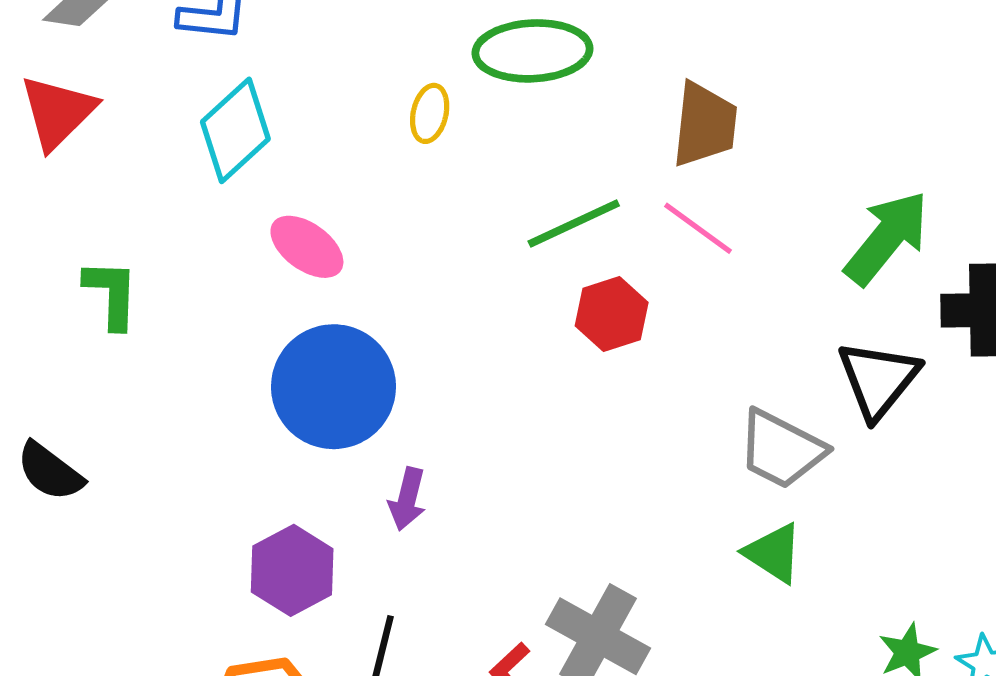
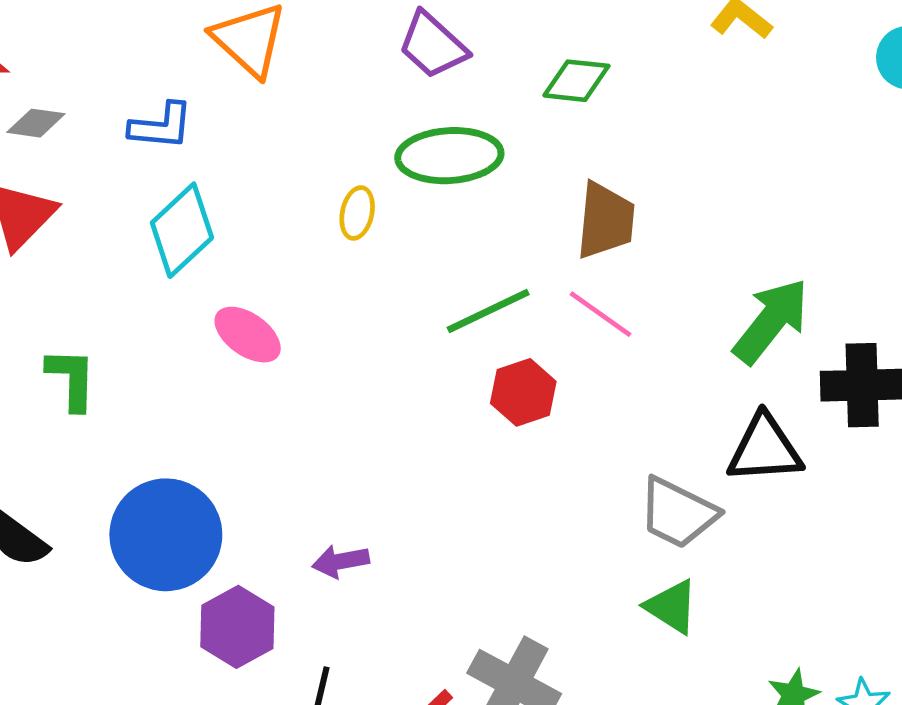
black triangle: (878, 379) -> (765, 449), turned 48
blue circle: (334, 387) -> (166, 535), moved
purple arrow: (407, 499) -> (341, 561), turned 66

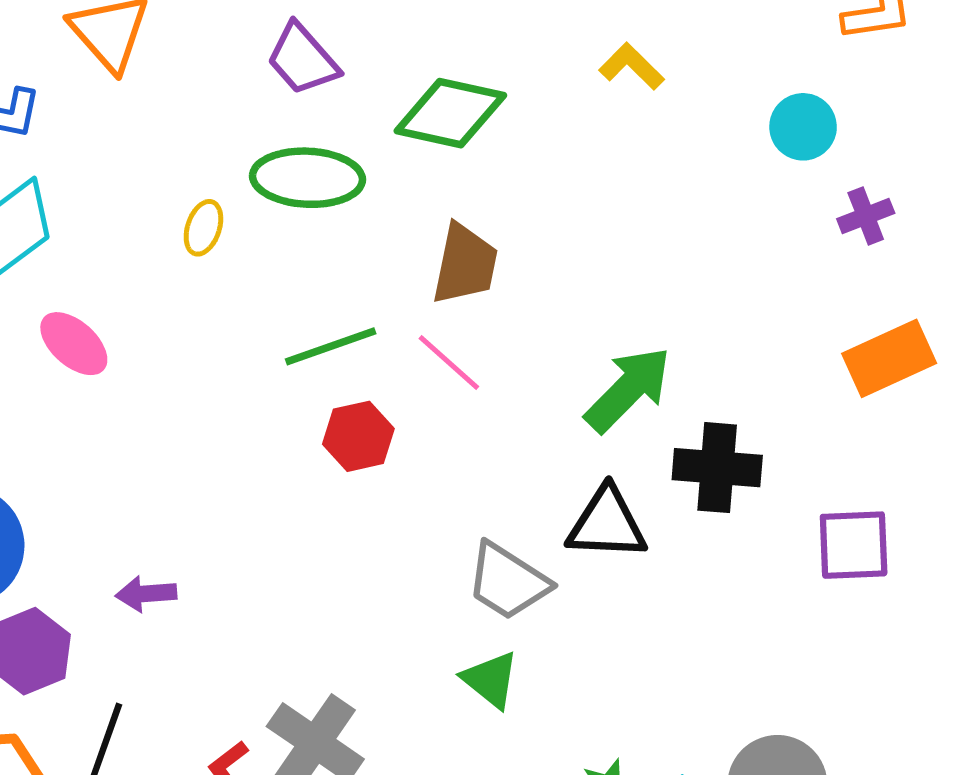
green diamond: (576, 81) -> (450, 113), size x1.5

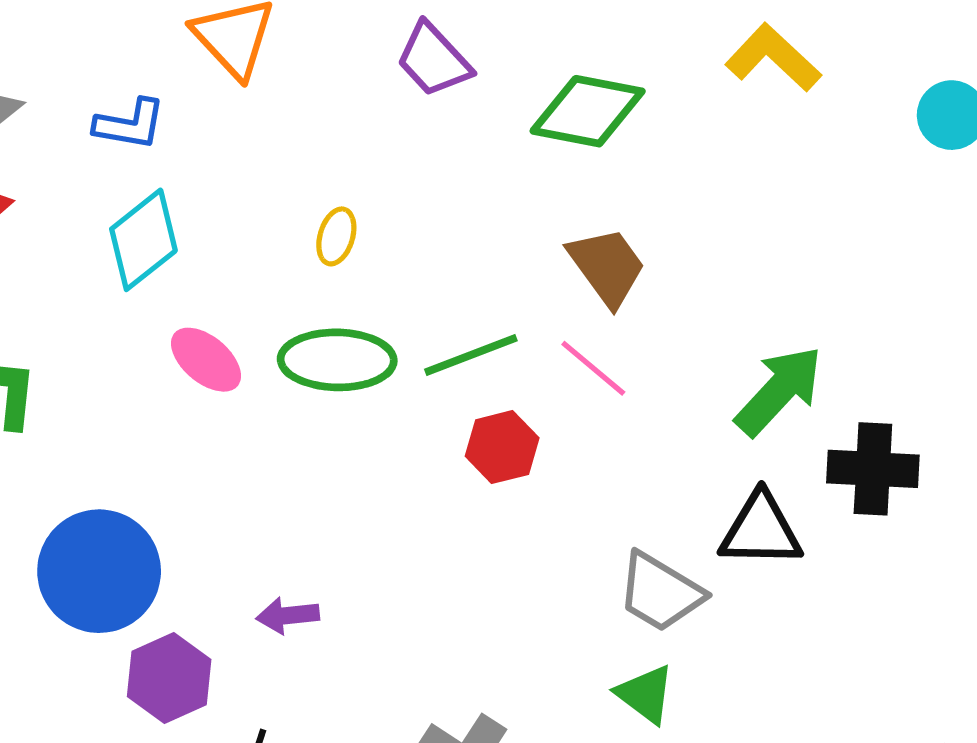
yellow L-shape: (632, 66) -> (773, 58), size x1.4
green ellipse: (307, 178) -> (337, 360), moved
brown trapezoid: (465, 264) -> (607, 266), turned -46

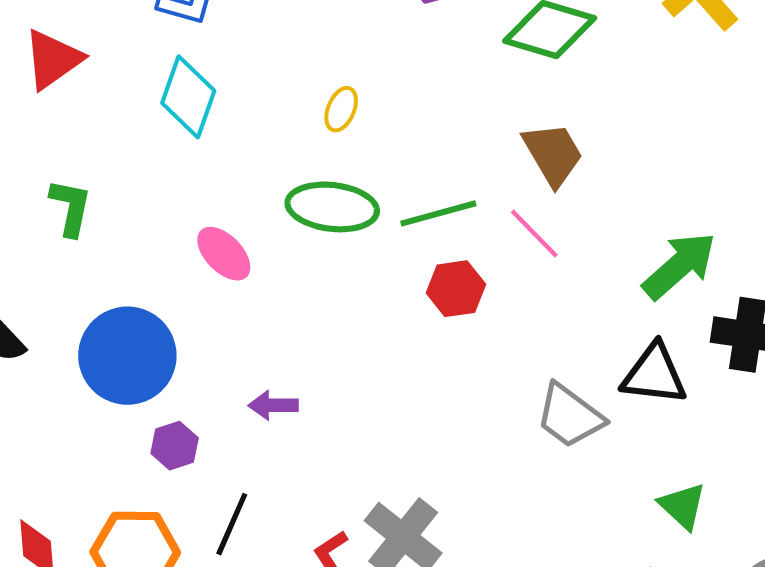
cyan diamond: (143, 240) -> (188, 97), turned -38
pink ellipse: (206, 360) -> (224, 254), moved
purple hexagon: (169, 678) -> (175, 446), size x0.7
green triangle: (645, 694) -> (683, 506), moved

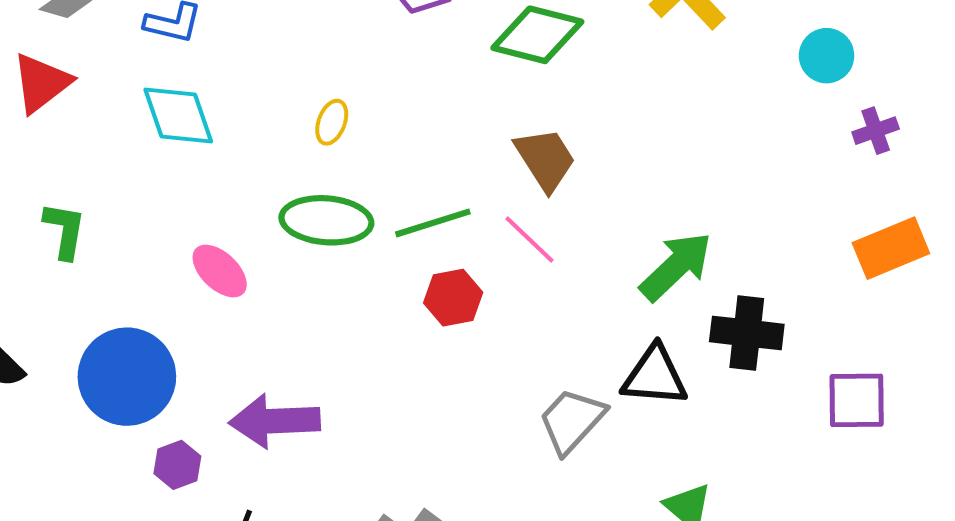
cyan diamond: (188, 97) -> (178, 115), turned -36
purple arrow: (273, 405) -> (275, 421), size x1.8
gray trapezoid: (570, 416) -> (572, 421), turned 98

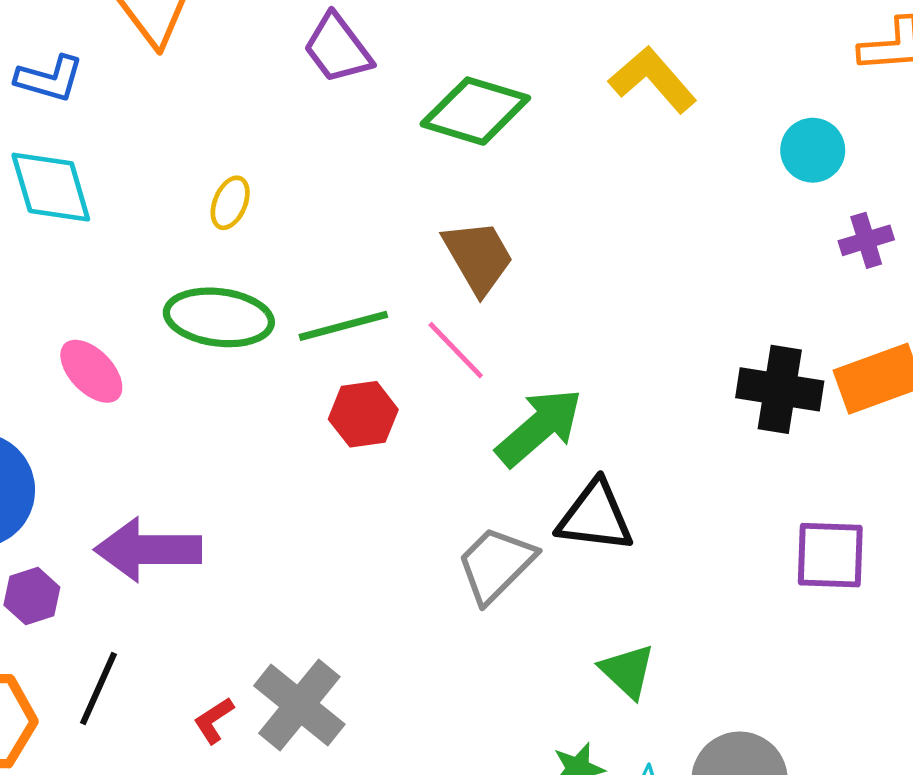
green arrow: (676, 266) -> (539, 427), moved
black cross: (747, 333) -> (780, 389), moved

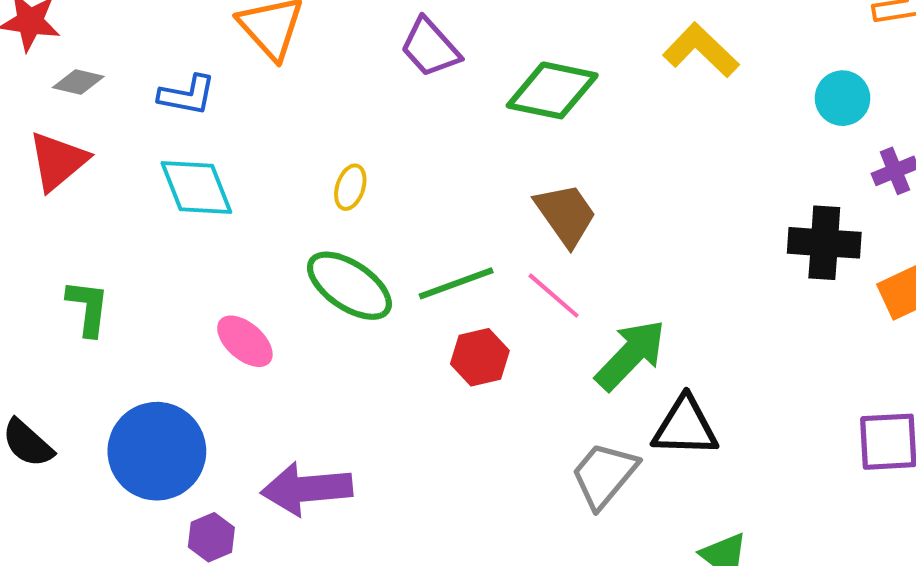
green ellipse: (219, 317) -> (349, 286), turned 32
black cross: (780, 389) -> (824, 243), moved

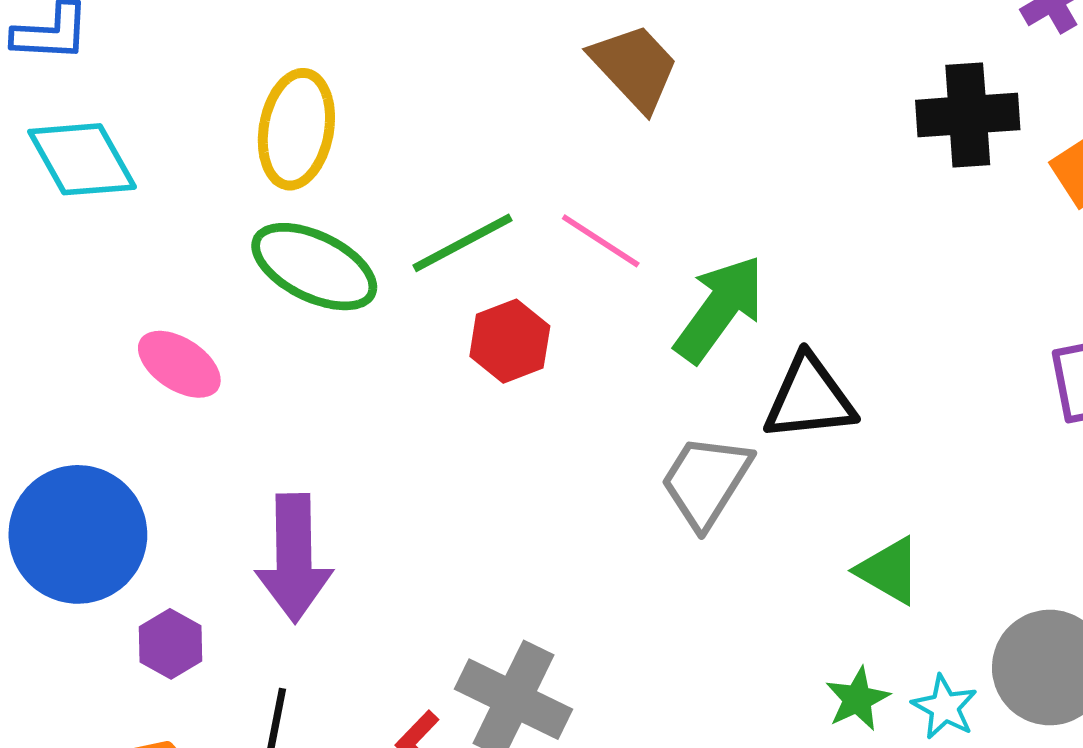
yellow ellipse: (350, 187) -> (296, 129), size x1.8
brown trapezoid: (566, 215) -> (635, 67), moved
purple arrow: (307, 489) -> (294, 558), turned -78

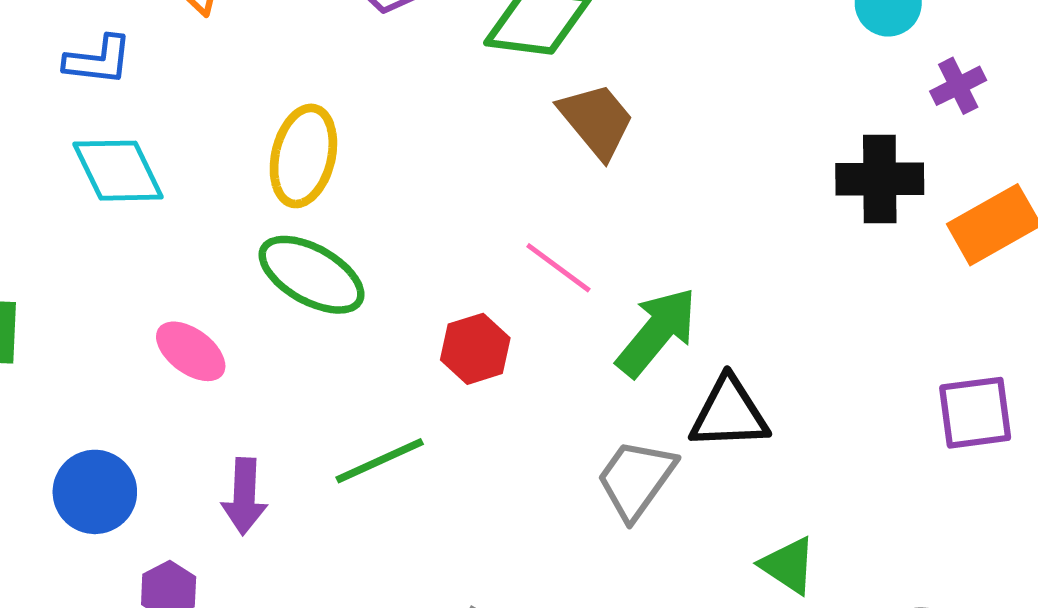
green line: (462, 243) -> (380, 461), moved
blue circle: (78, 534) -> (95, 492), size x0.7
purple arrow: (294, 558) -> (244, 496), moved, size x0.7

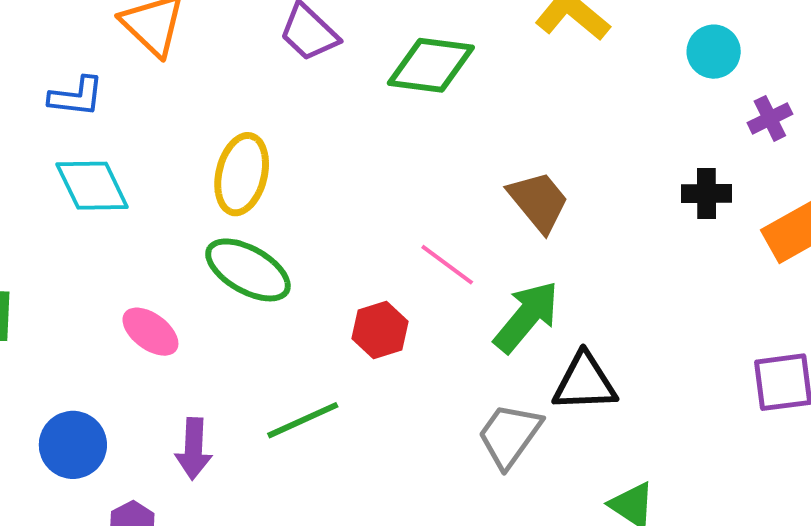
brown trapezoid: (597, 120) -> (539, 201), moved
black cross: (880, 179) -> (706, 194), size x0.7

